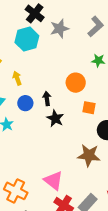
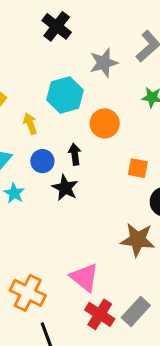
gray star: (59, 28) -> (104, 63), moved
cyan hexagon: (27, 39) -> (65, 95), moved
orange circle: (76, 83) -> (105, 123), moved
black star: (55, 118) -> (65, 188), moved

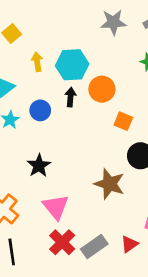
cyan hexagon: (65, 95) -> (72, 65), moved
orange circle: (105, 123) -> (102, 89), moved
blue circle: (42, 161) -> (40, 110), moved
black star: (65, 188) -> (39, 166), moved

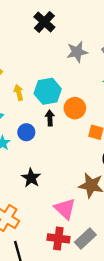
pink triangle: (56, 207) -> (65, 209), moved
red cross: (62, 242) -> (58, 238), turned -30

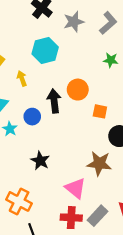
gray star: (77, 52) -> (74, 22), moved
cyan hexagon: (48, 91) -> (45, 50), moved
black arrow: (50, 118) -> (54, 101), size x1.5

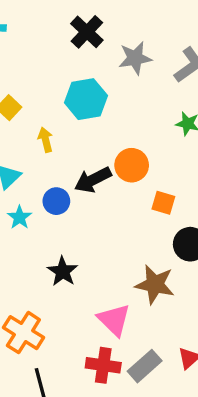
black arrow: (54, 101) -> (93, 180), turned -115

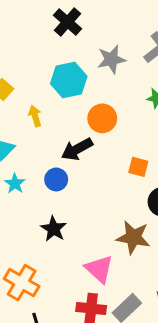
gray star: (135, 58) -> (111, 59), moved
orange circle: (132, 165) -> (102, 118), moved
blue circle: (56, 201) -> (56, 179), moved

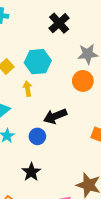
cyan hexagon: (69, 80) -> (38, 62), moved
orange circle: (102, 118) -> (83, 81), moved

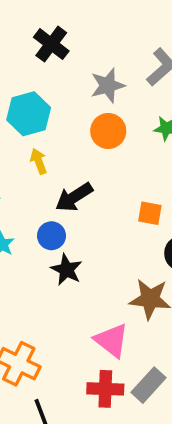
yellow arrow: (27, 89) -> (39, 161), moved
black star: (31, 172) -> (66, 270), moved

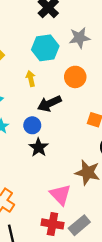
cyan hexagon: (29, 114) -> (45, 48), moved
orange circle: (108, 131) -> (75, 77), moved

